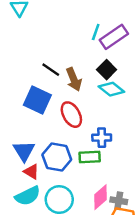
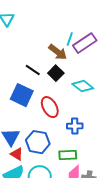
black square: (107, 70) -> (56, 73), moved
brown arrow: (74, 79) -> (58, 52), moved, turned -30
green rectangle: (90, 157) -> (68, 155), moved

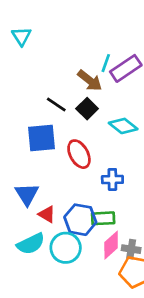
blue square: (22, 95) -> (41, 138), turned -30
blue hexagon: (38, 142) -> (80, 220), moved
red triangle: (17, 154) -> (47, 214), moved

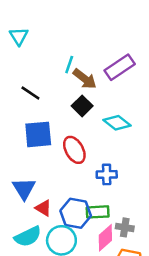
cyan line: (106, 63) -> (69, 65), moved
black line: (56, 105) -> (30, 93), moved
gray cross: (131, 249) -> (125, 227), moved

